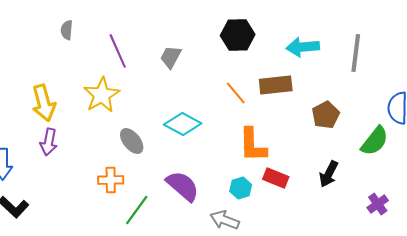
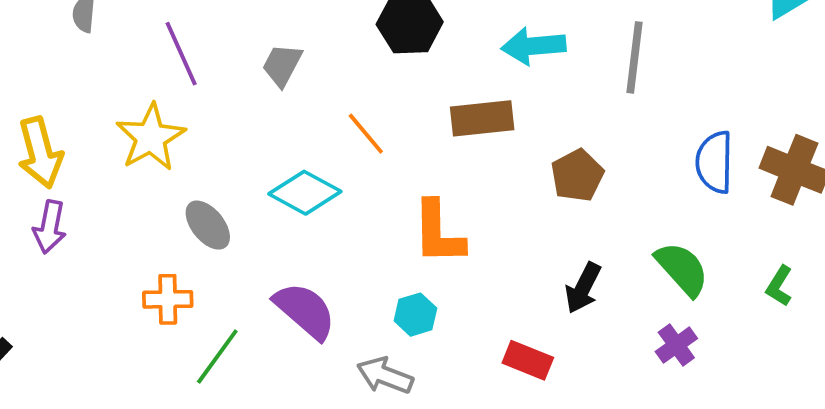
orange line: (236, 93) -> (366, 134), moved
green semicircle: (375, 141) -> (682, 269), moved, turned -80
red rectangle: (276, 178) -> (528, 360), moved

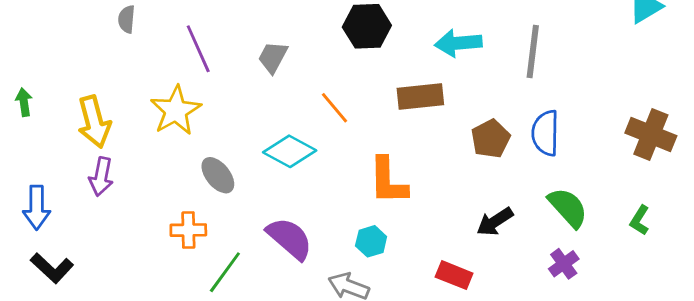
blue semicircle: (714, 162) -> (545, 133), moved
black arrow: (583, 288) -> (495, 222), turned 30

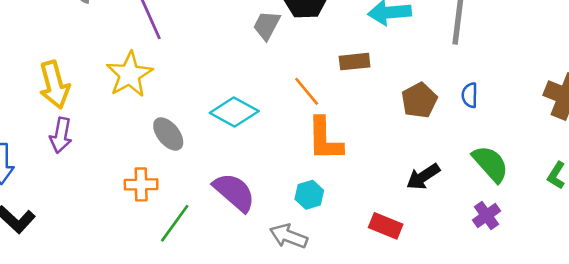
gray trapezoid: (273, 57) -> (267, 25), moved
brown rectangle: (420, 97) -> (355, 62), size x0.7
orange line: (335, 108) -> (307, 91), moved
blue semicircle: (545, 133) -> (470, 95), size x0.6

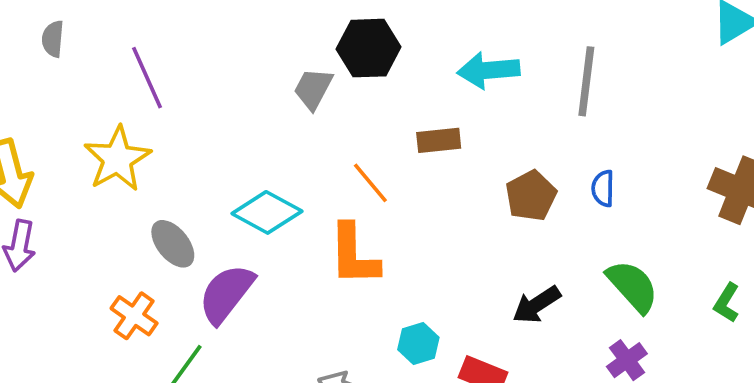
orange L-shape: (325, 139) -> (354, 255), moved
orange cross: (141, 184) -> (134, 316), turned 36
purple semicircle: (234, 192) -> (226, 294), moved, turned -93
cyan hexagon: (309, 195) -> (418, 343), moved

